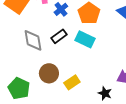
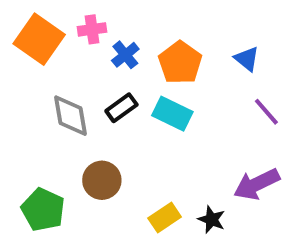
yellow rectangle: (72, 82) -> (165, 217), moved

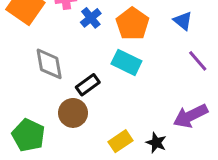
black rectangle: (121, 108) -> (88, 85), moved

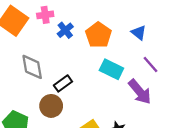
cyan rectangle: (126, 62) -> (111, 69), moved
purple arrow: (190, 116) -> (140, 92), moved, turned -104

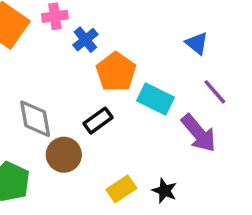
orange pentagon: (98, 35) -> (116, 72), moved
gray diamond: (32, 67) -> (35, 119), moved
black rectangle: (63, 83) -> (98, 121), moved

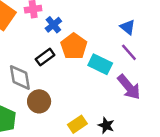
purple line: (215, 92) -> (129, 52), moved
black rectangle: (98, 121) -> (45, 57), moved

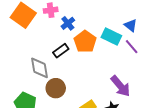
cyan rectangle: (100, 64) -> (111, 36), moved
purple arrow: (129, 87) -> (120, 86), moved

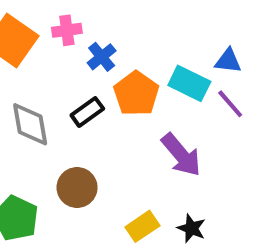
blue triangle: (131, 25) -> (228, 61), turned -32
gray diamond: (39, 68) -> (30, 124), moved
purple arrow: (120, 86) -> (181, 155), moved

